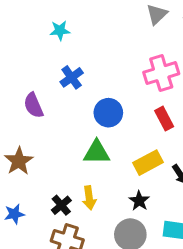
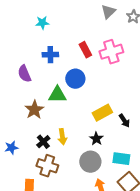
blue cross: (72, 77) -> (50, 55), turned 35
red rectangle: (164, 119) -> (85, 50), moved
green triangle: (97, 152) -> (57, 95), moved
brown star: (19, 161) -> (34, 110), moved

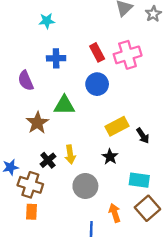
blue circle: (75, 79) -> (97, 84), moved
gray circle: (90, 162) -> (85, 186), moved
brown cross: (47, 166) -> (30, 185), moved

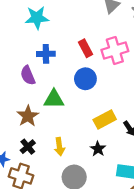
cyan star: (47, 21) -> (37, 18), size x1.5
purple semicircle: (26, 81) -> (28, 75), moved
black cross: (48, 160) -> (28, 147), moved

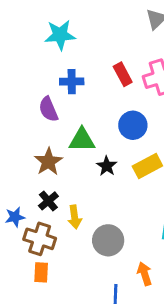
blue circle: (85, 79) -> (133, 125), moved
yellow arrow: (59, 147) -> (75, 217), moved
black star: (98, 149) -> (107, 166), moved

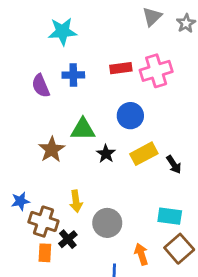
red rectangle: (123, 74) -> (121, 68), turned -70
purple semicircle: (48, 109) -> (41, 86), moved
black cross: (48, 201) -> (68, 239), moved

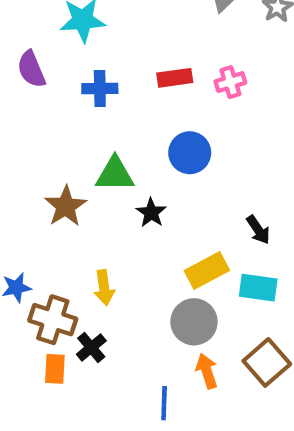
pink cross: (156, 71) -> (230, 82), size x0.6
purple semicircle: (41, 86) -> (31, 69), moved
yellow rectangle: (144, 154) -> (207, 270), moved
cyan rectangle: (170, 216) -> (258, 288), moved
gray circle: (107, 223) -> (194, 322), moved

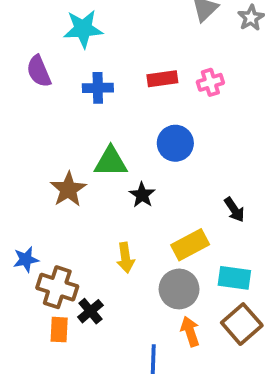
yellow arrow: (104, 288) -> (126, 258), moved
cyan rectangle: (258, 288) -> (234, 278), moved

